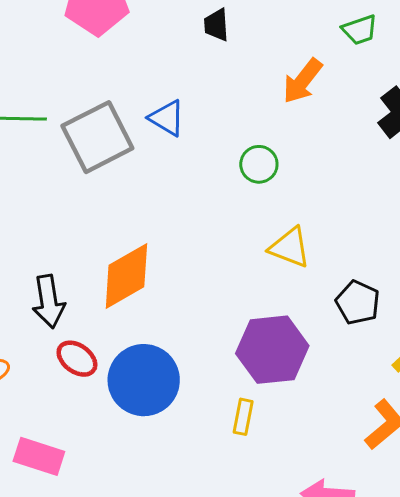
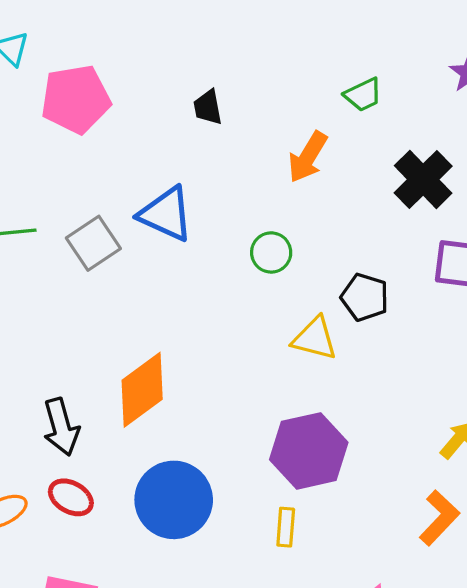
blue triangle: (167, 118) -> (166, 214), size x1.4
gray square: (97, 137) -> (93, 243), size x0.7
black pentagon: (358, 303) -> (365, 297), moved
red ellipse: (77, 359) -> (71, 497), moved

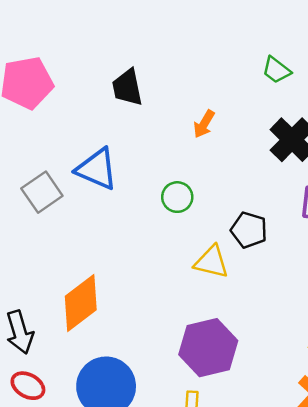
green trapezoid: (363, 95) -> (276, 70), moved, turned 64
black trapezoid: (208, 107) -> (127, 87), size x1.4
orange arrow: (308, 157) -> (204, 124), size x0.7

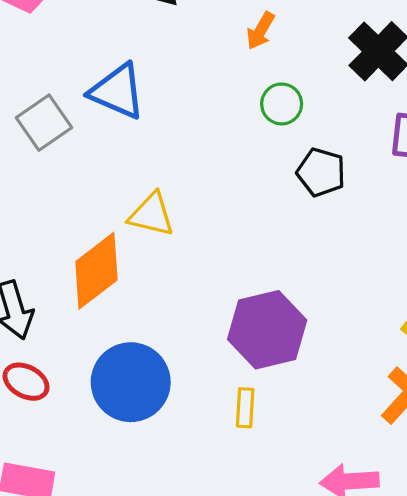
green circle: (177, 197) -> (282, 104), moved
yellow triangle: (211, 262) -> (151, 215), moved

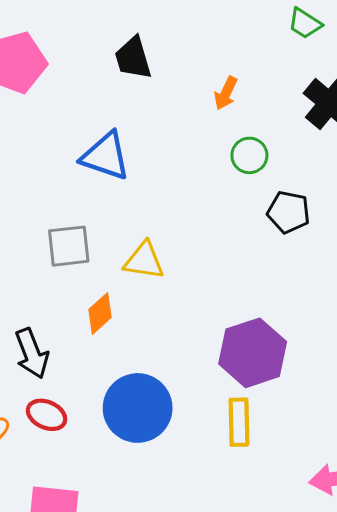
gray square: (44, 123) -> (69, 246), moved, turned 33
orange diamond: (96, 271) -> (100, 313), size x0.6
yellow rectangle: (245, 408) -> (239, 422), size x1.4

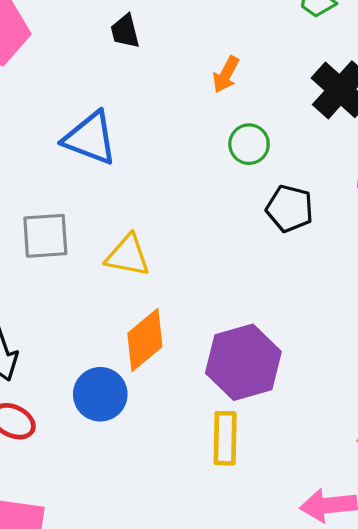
black trapezoid: (133, 58) -> (125, 31), size x0.7
orange diamond: (100, 313) -> (145, 340), moved, size x1.4
blue circle: (138, 408) -> (100, 394), moved, size x0.7

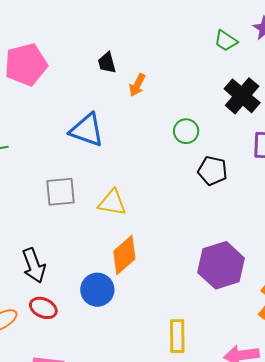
orange arrow: (226, 74) -> (137, 85), moved
purple hexagon: (243, 362) -> (221, 265), moved
yellow rectangle: (225, 438) -> (177, 336), moved

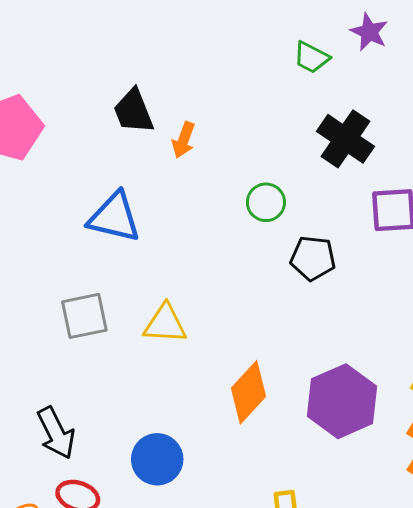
black trapezoid: (107, 63) -> (134, 111), size x1.4
orange diamond: (124, 255) -> (249, 392), moved

